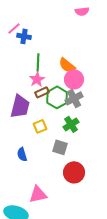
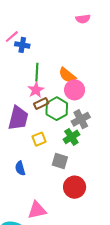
gray cross: (74, 98) -> (81, 119), moved

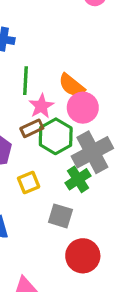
pink star: (36, 90) -> (41, 106), moved
gray cross: (81, 119) -> (92, 152), size x1.4

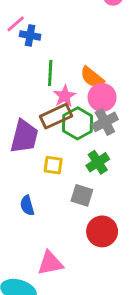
brown rectangle: (32, 128) -> (56, 116), size x1.5
gray cross: (92, 152) -> (105, 122), moved, size x0.7
yellow square: (29, 183) -> (53, 165), turned 30

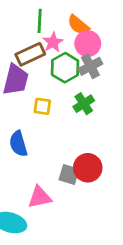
brown rectangle: (56, 116) -> (30, 54), moved
gray square: (82, 195) -> (69, 174), moved
blue semicircle: (27, 205) -> (18, 144), size x1.4

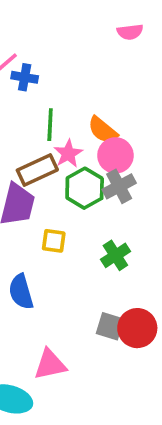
green cross: (84, 104) -> (115, 255), moved
red circle: (88, 168) -> (137, 328), moved
gray square: (69, 174) -> (110, 326), moved

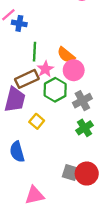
gray cross: (119, 186) -> (82, 101), moved
yellow square: (54, 241) -> (37, 121), turned 32
green cross: (115, 255) -> (85, 128), moved

